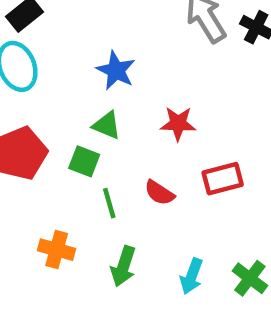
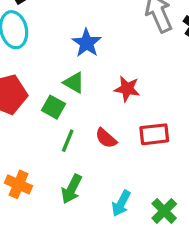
green line: (109, 203) -> (68, 141), turned 30
orange cross: (57, 250) -> (19, 184), moved

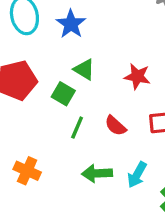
blue star: (87, 43) -> (71, 24), moved
green arrow: (72, 189) -> (97, 173), moved, turned 60
cyan arrow: (121, 203) -> (137, 175), moved

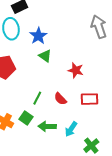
green triangle: (84, 69) -> (45, 56), moved
green square: (63, 94) -> (26, 118), moved

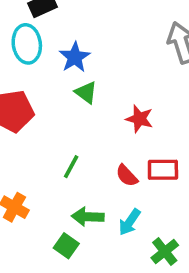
red semicircle: (60, 99) -> (127, 176), moved
green square: (26, 118) -> (66, 246), moved

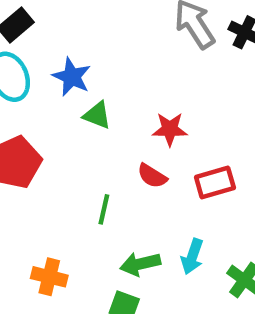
red semicircle: (127, 176) -> (152, 176), moved

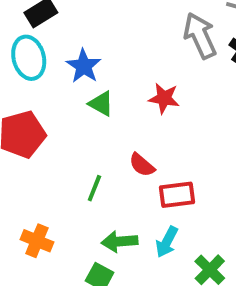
red star: (170, 129) -> (164, 98), moved
red rectangle: (215, 182) -> (177, 195), moved

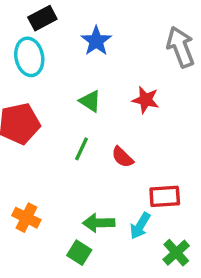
blue star: (84, 66) -> (96, 41), moved
green line: (94, 188) -> (82, 149), moved
red rectangle: (177, 195) -> (165, 196), moved

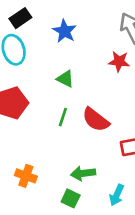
red star: (146, 100) -> (119, 61), moved
red semicircle: (122, 157) -> (96, 120), size x1.5
cyan arrow: (140, 226) -> (117, 195), moved

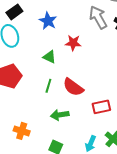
red star: (119, 61) -> (73, 43), moved
green arrow: (83, 173) -> (60, 115), moved

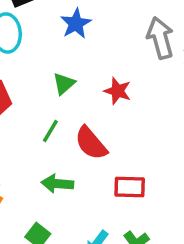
red star: (73, 43) -> (118, 91), moved
green triangle: (49, 57) -> (64, 84), turned 40

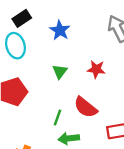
green line: (50, 131) -> (58, 118), moved

